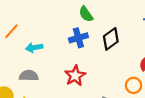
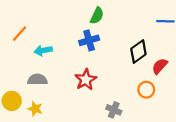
green semicircle: (86, 14) -> (97, 16), turned -119
black diamond: (111, 39) -> (138, 52), moved

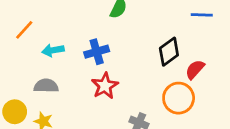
blue cross: (89, 40) -> (97, 52), moved
orange circle: (146, 90) -> (179, 98), size x1.5

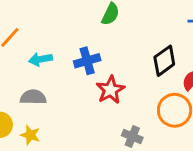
red star: (105, 86) -> (110, 90), moved

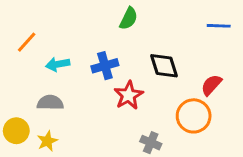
black diamond: (164, 61) -> (164, 66), moved, turned -72
yellow star: (30, 135) -> (47, 141), turned 30

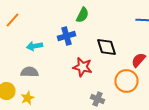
orange line: (27, 42) -> (12, 20), moved
blue cross: (105, 66) -> (66, 36), moved
red star: (129, 95) -> (82, 67), turned -30

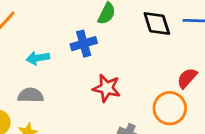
black diamond: (106, 47) -> (157, 24), moved

